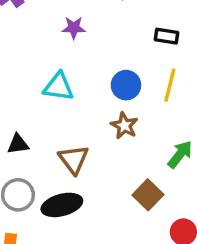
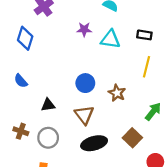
blue circle: (126, 85) -> (85, 83), moved
cyan triangle: (58, 87) -> (110, 39), moved
black ellipse: (62, 205) -> (94, 143), moved

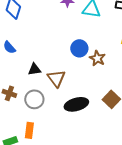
blue circle: (85, 83) -> (79, 48), moved
brown triangle: (84, 115) -> (56, 78), moved

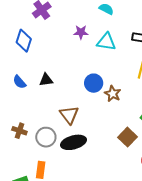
black triangle: (34, 69) -> (46, 80), moved
black ellipse: (76, 104) -> (73, 142), moved

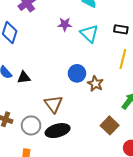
cyan triangle: (106, 42) -> (89, 34), turned 36
black triangle: (46, 80) -> (24, 77), moved

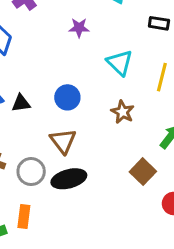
black rectangle: (121, 29) -> (159, 23), moved
cyan triangle: (89, 34) -> (120, 63), moved
blue circle: (77, 73) -> (67, 97), moved

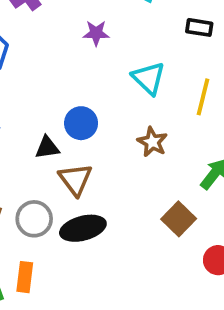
black triangle: (21, 103) -> (47, 148), moved

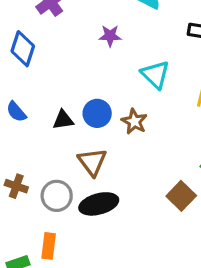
brown star: (152, 142) -> (134, 121), moved
black triangle: (47, 148) -> (63, 120), moved

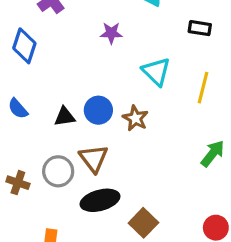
gray circle: (57, 196) -> (58, 171), moved
brown square: (181, 196) -> (143, 223), moved

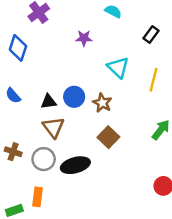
black rectangle: (200, 28) -> (151, 35), turned -63
brown triangle: (94, 158) -> (53, 127), moved
gray circle: (58, 171) -> (44, 159), moved
brown square: (143, 223) -> (108, 137), moved

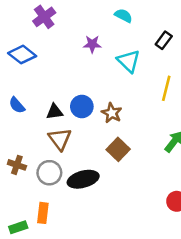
blue diamond: (18, 48) -> (22, 55), turned -70
cyan triangle: (118, 67) -> (129, 61), moved

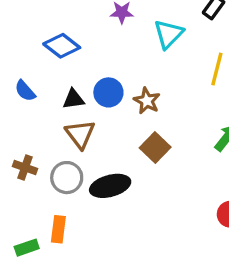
blue diamond: (22, 55) -> (62, 46), moved
cyan triangle: (129, 61) -> (169, 34), turned 30

